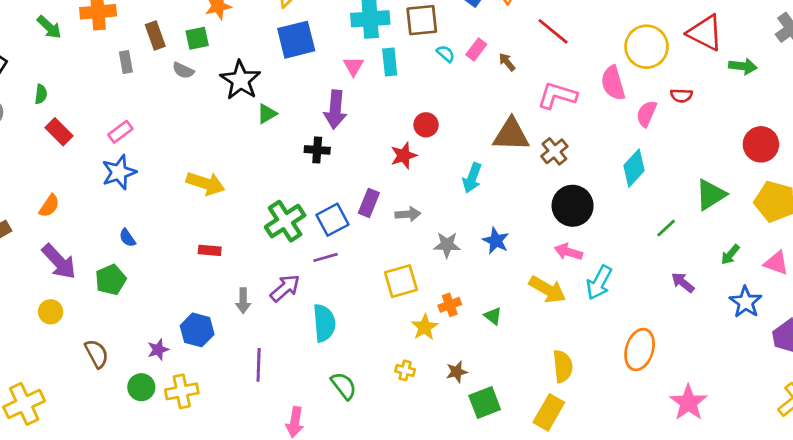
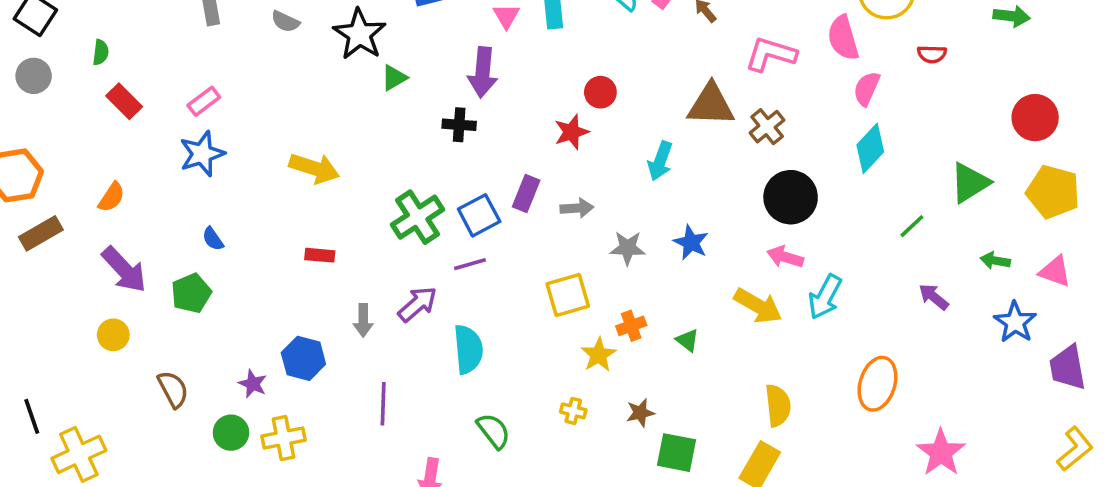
pink semicircle: (647, 114) -> (867, 89), moved
green arrow: (730, 255) -> (995, 261), turned 60
purple star: (158, 350) -> (253, 384), turned -30
green square: (485, 403) -> (676, 453), turned 32

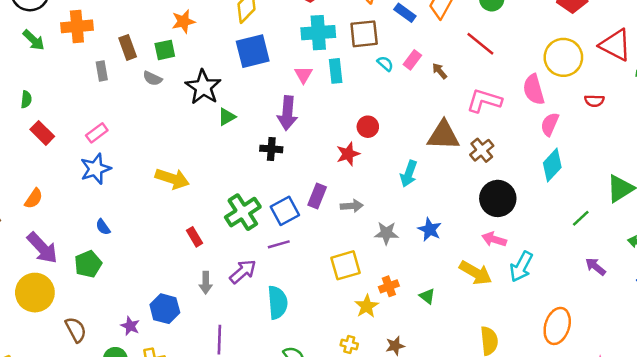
red rectangle: (320, 255) -> (195, 237), moved, turned 54
yellow circle: (113, 335) -> (35, 293), size x1.8

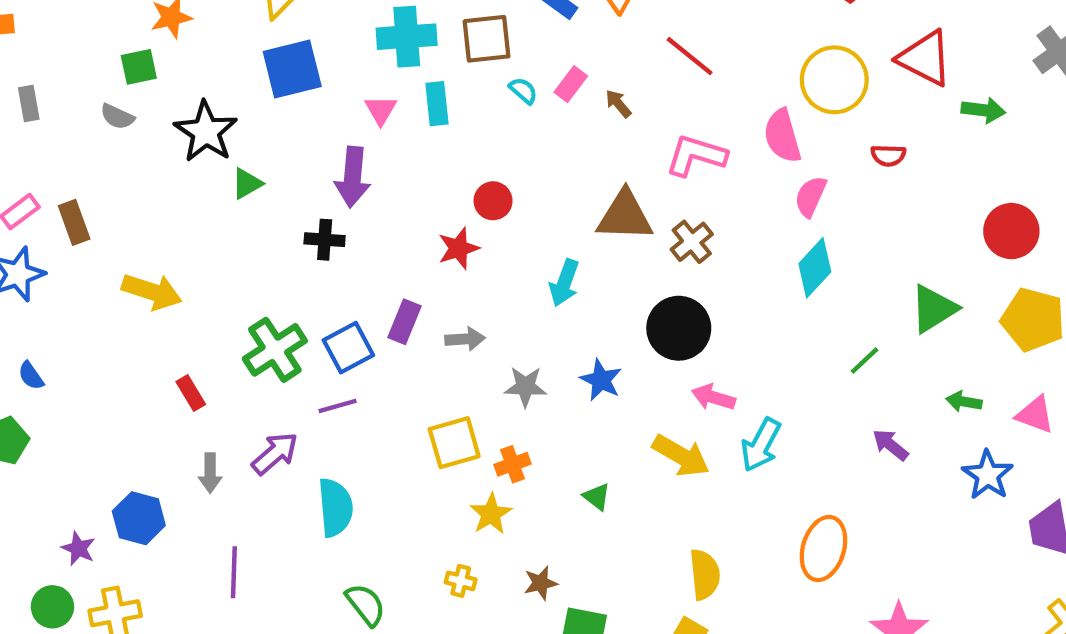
brown rectangle: (128, 47) -> (74, 222), moved
black circle: (498, 198) -> (679, 328), moved
orange cross: (389, 286) -> (512, 464), moved

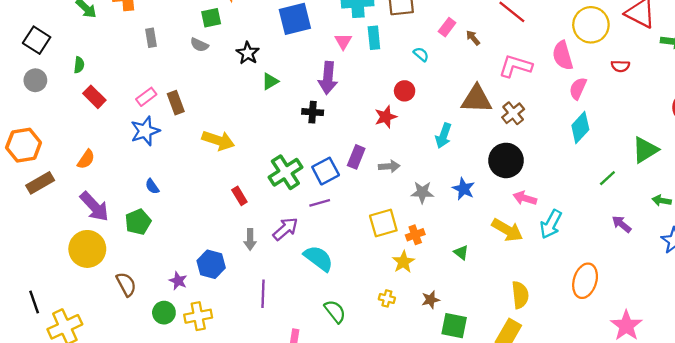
cyan semicircle: (523, 91) -> (421, 54), moved
black star: (206, 132) -> (248, 53), size x0.7
cyan semicircle: (335, 507) -> (318, 258), turned -48

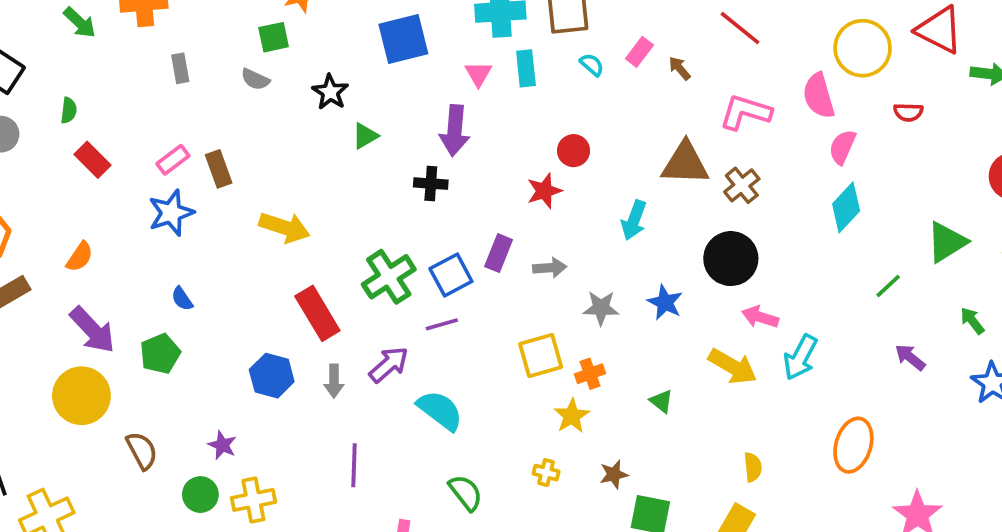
cyan semicircle: (421, 54) -> (592, 65), moved
red rectangle: (239, 196) -> (317, 313), size x1.8
green arrow: (662, 201) -> (972, 321), turned 42
blue hexagon: (211, 264) -> (272, 376), moved
yellow semicircle: (520, 295) -> (753, 467), size x0.7

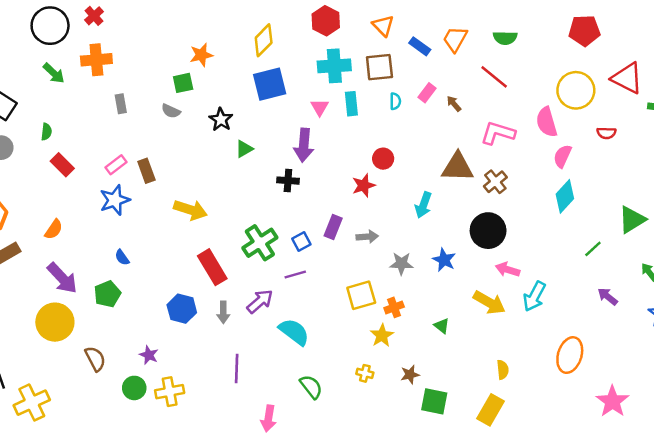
cyan semicircle: (592, 65) -> (395, 101), turned 49
blue square: (451, 275) -> (301, 242), size x0.7

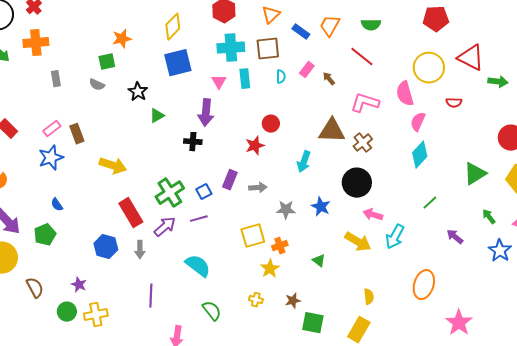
orange triangle: (383, 26) -> (271, 15), turned 30
green line: (593, 249) -> (430, 203), moved
purple arrow: (260, 301) -> (165, 227), moved

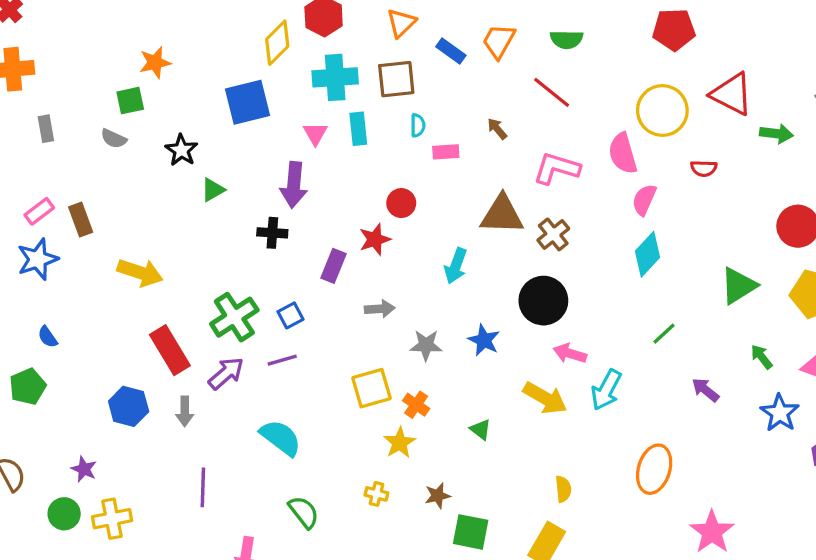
yellow diamond: (173, 27) -> (277, 43), moved
pink rectangle: (307, 70) -> (446, 152), moved, turned 49
purple rectangle: (230, 180) -> (333, 266), moved
orange cross: (280, 246) -> (416, 405), turned -35

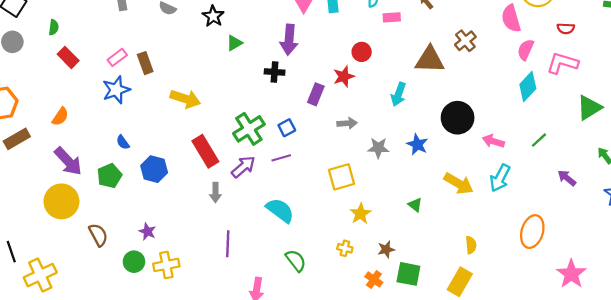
pink L-shape: (557, 168) -> (562, 63), moved
brown cross: (553, 234) -> (465, 41), moved
pink arrow: (570, 353) -> (493, 141), moved
orange cross: (416, 405) -> (374, 279), moved
blue hexagon: (129, 406) -> (154, 169), moved

